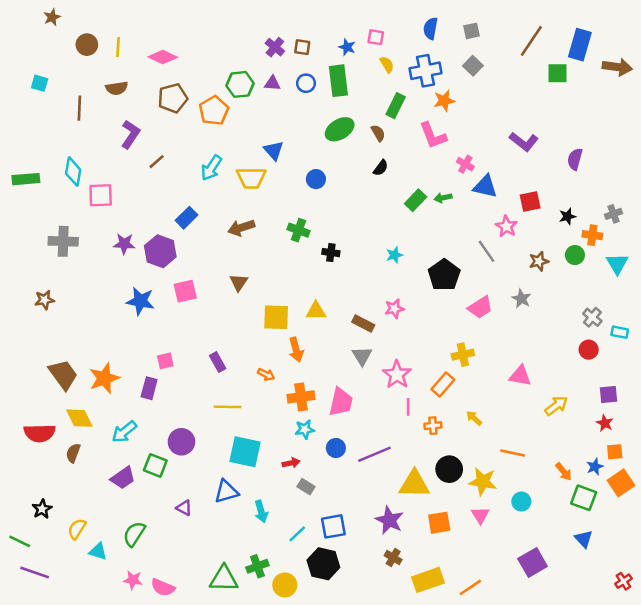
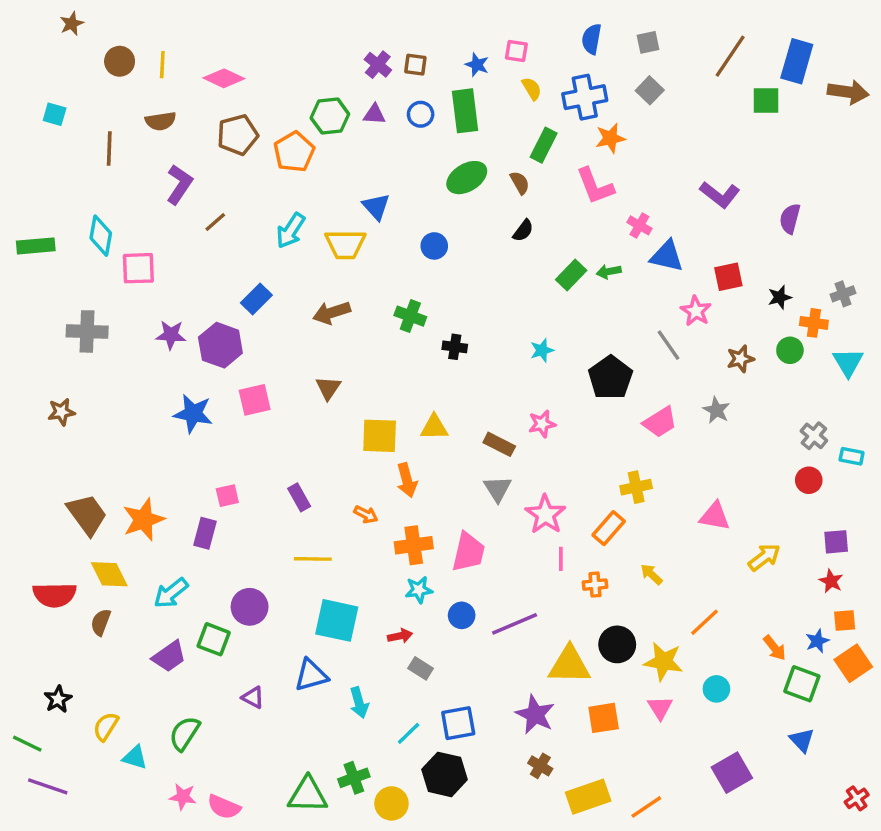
orange line: (513, 453) -> (704, 622), turned -55

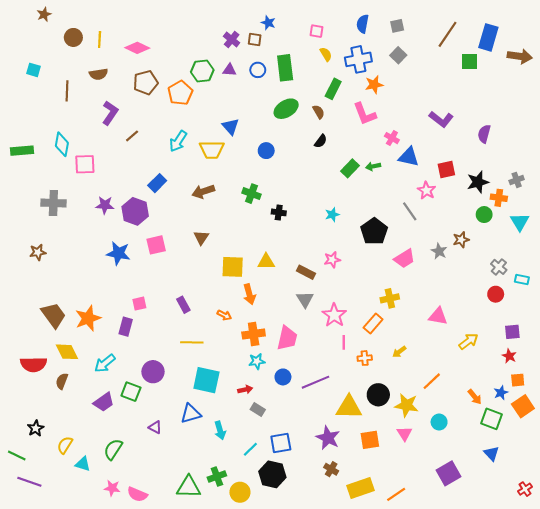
blue star: (477, 65) -> (268, 23), moved
black star: (780, 297) -> (478, 182), size x1.5
brown star: (740, 359) -> (461, 240), moved
yellow arrow: (651, 574) -> (399, 352), turned -80

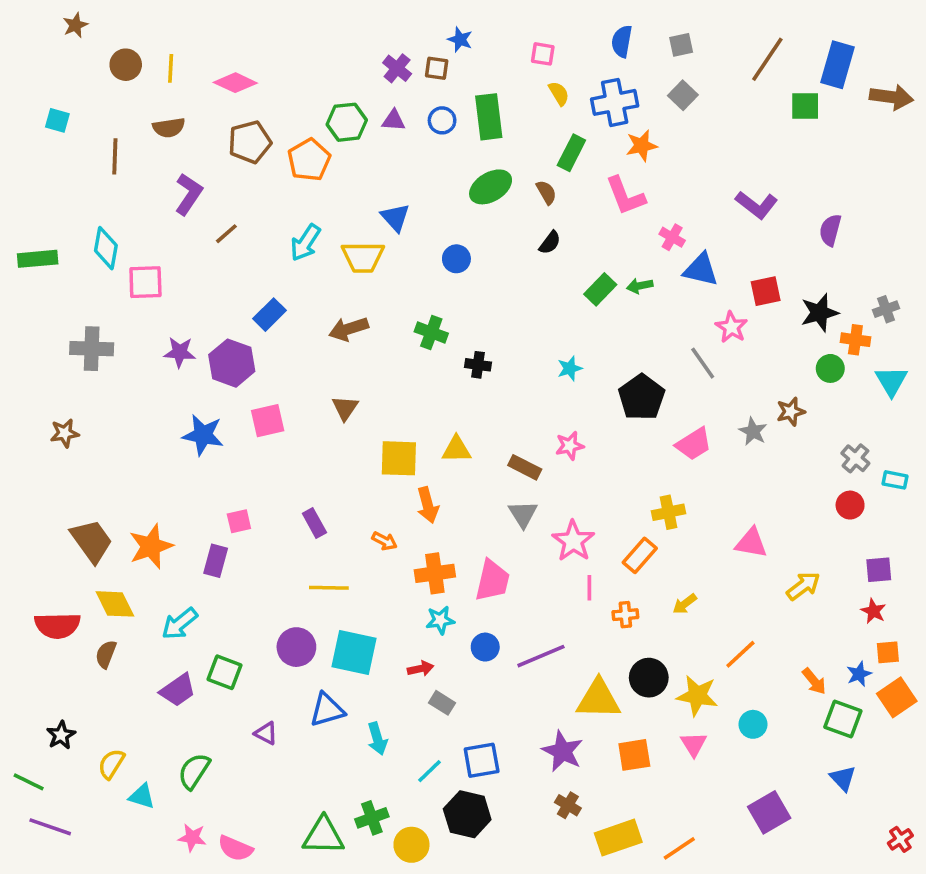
purple circle: (153, 372) -> (296, 647), moved

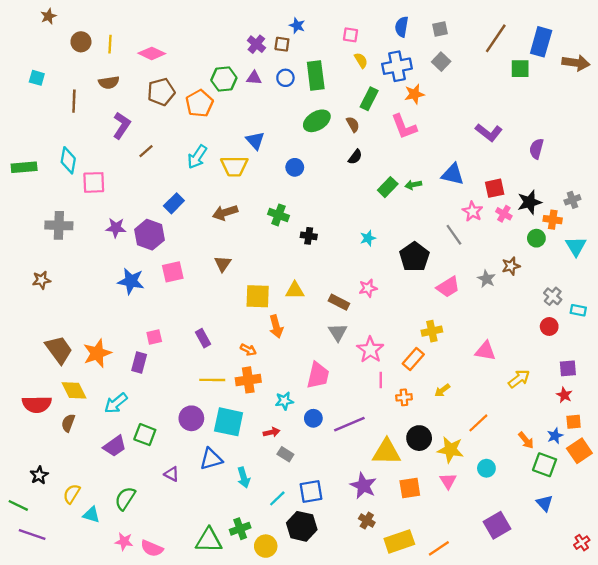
pink cross: (672, 237) -> (504, 214), moved
orange cross: (435, 573) -> (248, 380), moved

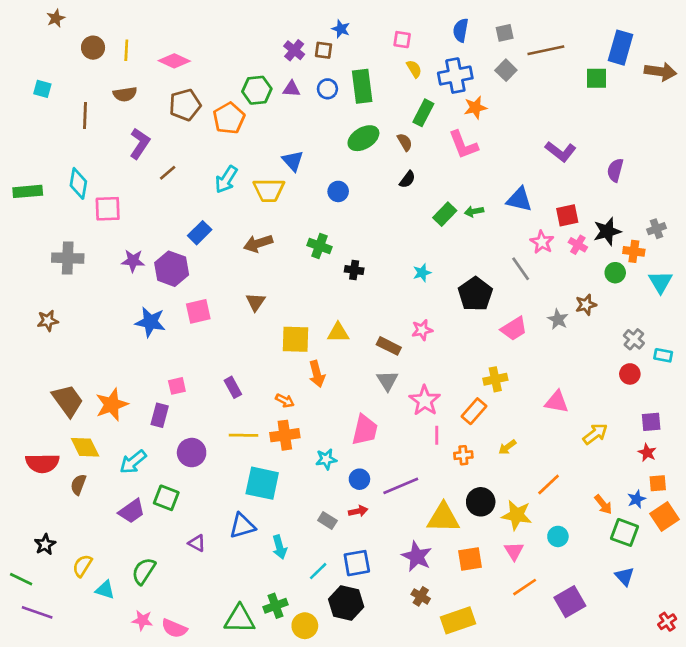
brown line: (496, 38) -> (546, 50), moved, turned 44
purple circle: (191, 418) -> (192, 453), moved
red arrow: (272, 432) -> (358, 511), moved
orange line: (439, 548) -> (525, 587), moved

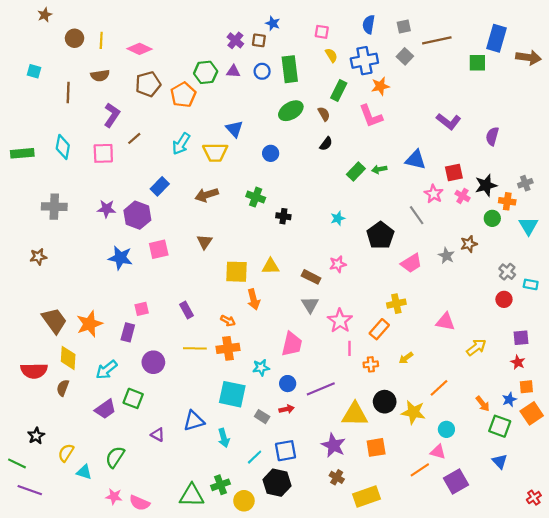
pink square: (108, 209) -> (103, 153), moved
yellow diamond: (85, 447) -> (68, 358), turned 30
cyan square: (262, 483) -> (232, 394), moved
pink triangle: (514, 551) -> (438, 452), moved, turned -42

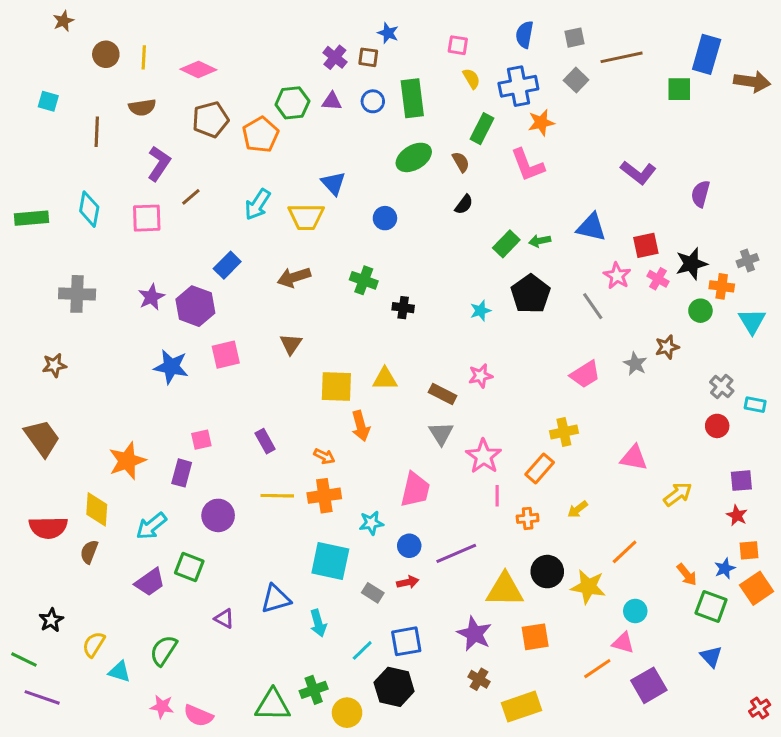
purple star: (106, 209) -> (151, 297), turned -30
black pentagon: (380, 235) -> (531, 294), moved
brown trapezoid: (54, 321) -> (42, 438), moved

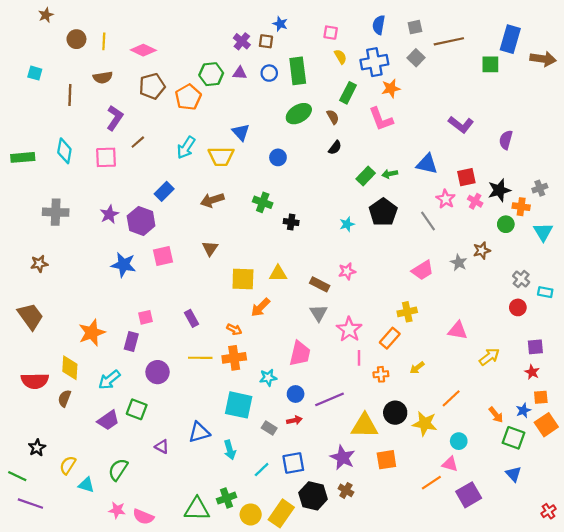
orange arrow: (361, 426) -> (260, 307), turned 60
black hexagon: (394, 687) -> (313, 496), moved
yellow rectangle: (521, 707) -> (281, 513), moved, turned -36

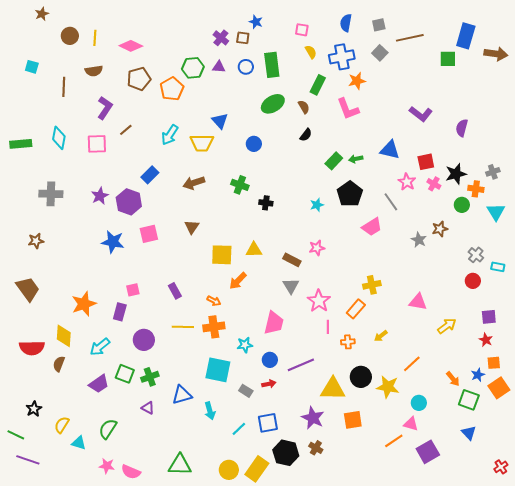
pink trapezoid: (423, 270) -> (372, 227), moved
green cross: (227, 498) -> (150, 377), moved

